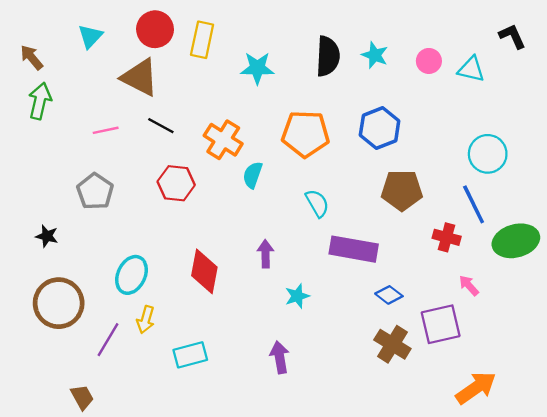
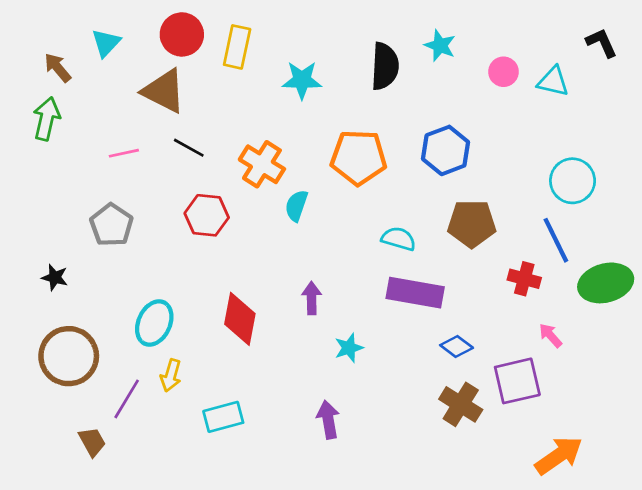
cyan star: (375, 55) -> (440, 46), moved
brown arrow: (32, 57) -> (58, 68), moved
cyan semicircle: (317, 203) -> (399, 239), moved, turned -44
brown trapezoid: (82, 397) -> (92, 442), moved

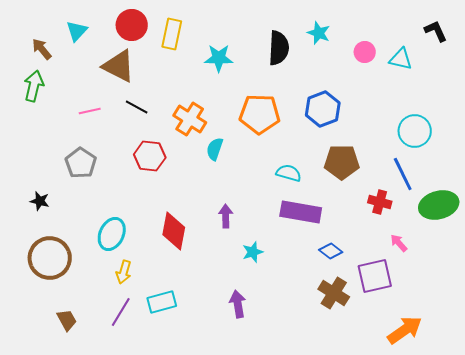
purple line: (127, 399) -> (121, 312), moved

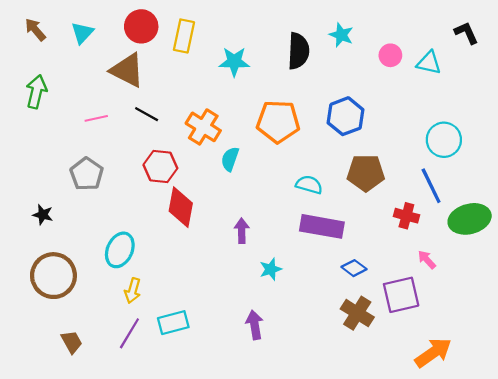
brown arrow: (42, 49) -> (35, 30), moved
red diamond: (174, 231) -> (181, 207), moved

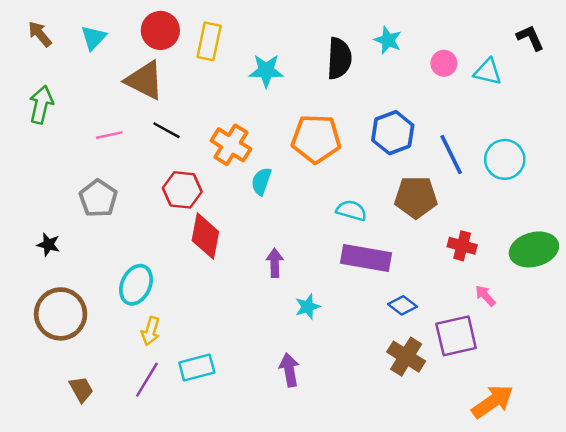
blue line: (431, 186) -> (451, 155), moved

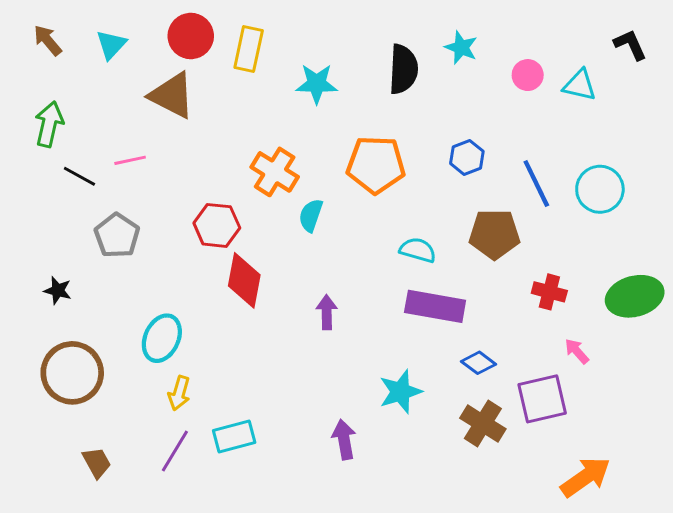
black line: (166, 130) -> (79, 176), moved
blue hexagon: (393, 133) -> (467, 157), size x0.7
cyan star: (308, 307) -> (400, 392), moved, size x1.4

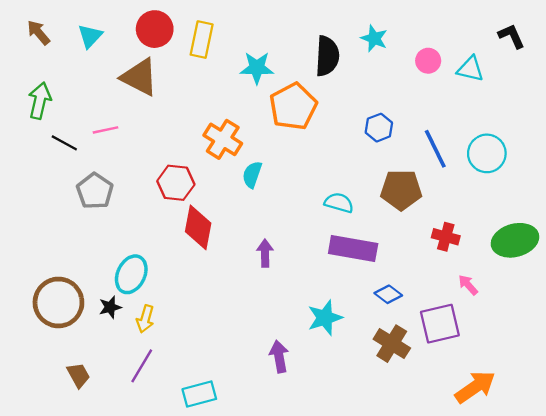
orange pentagon: (376, 165) -> (293, 106), moved, turned -30
black star: (58, 290) -> (110, 307), moved, turned -30
cyan rectangle: (234, 437) -> (199, 394), moved

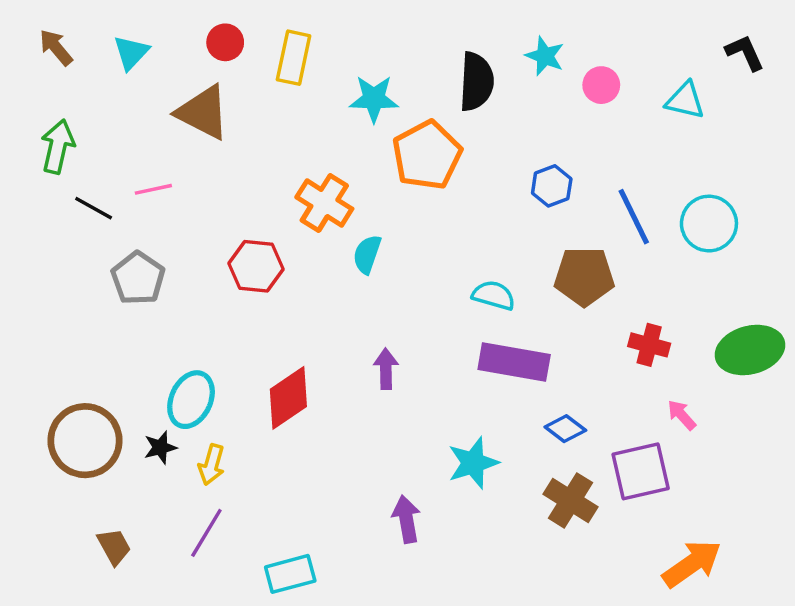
red circle: (155, 29) -> (225, 42), size x0.7
pink circle: (428, 61) -> (601, 85), moved
red diamond: (198, 227) -> (288, 398), moved, turned 45

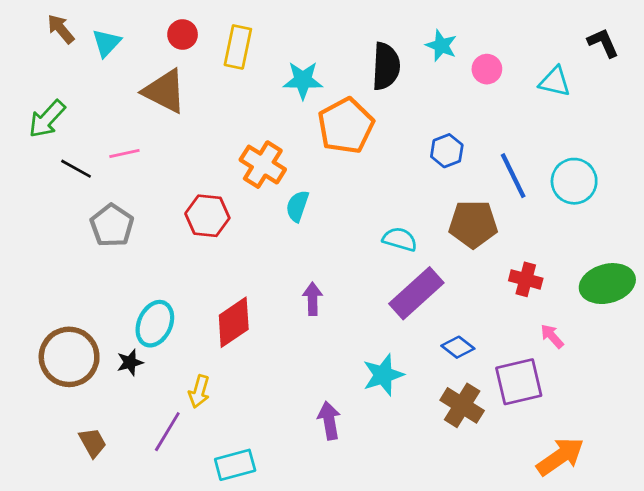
brown arrow: (56, 47) -> (61, 29), moved
green arrow: (58, 147) -> (47, 119), turned -150
purple rectangle: (514, 362) -> (416, 293), turned -52
yellow arrow: (212, 465) -> (199, 391), moved

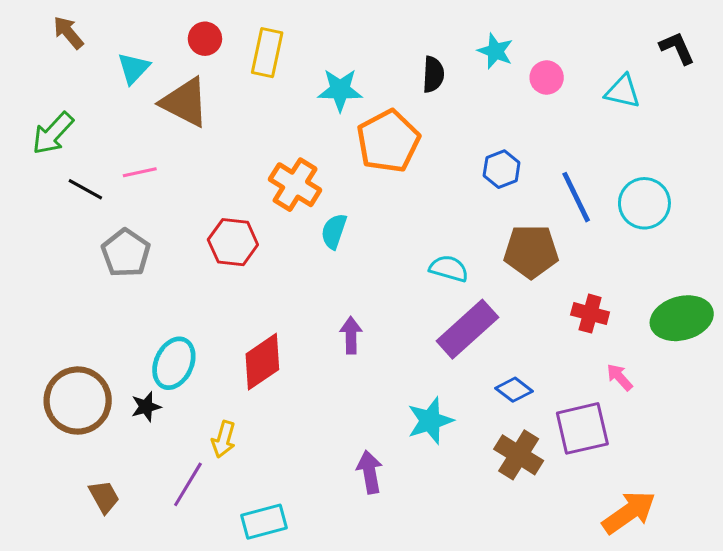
cyan triangle: (106, 43) -> (134, 68), moved
black semicircle: (386, 66) -> (433, 74), size x0.7

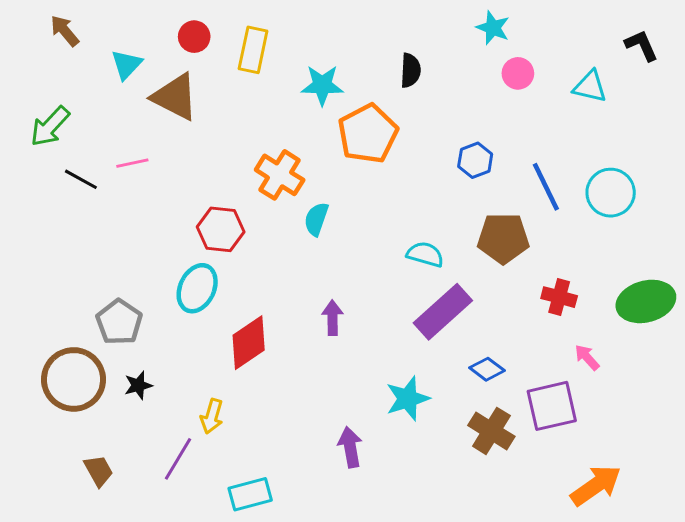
cyan star: (495, 51) -> (493, 28), moved
gray pentagon: (126, 253) -> (119, 322), moved
cyan ellipse: (174, 363) -> (197, 288), moved

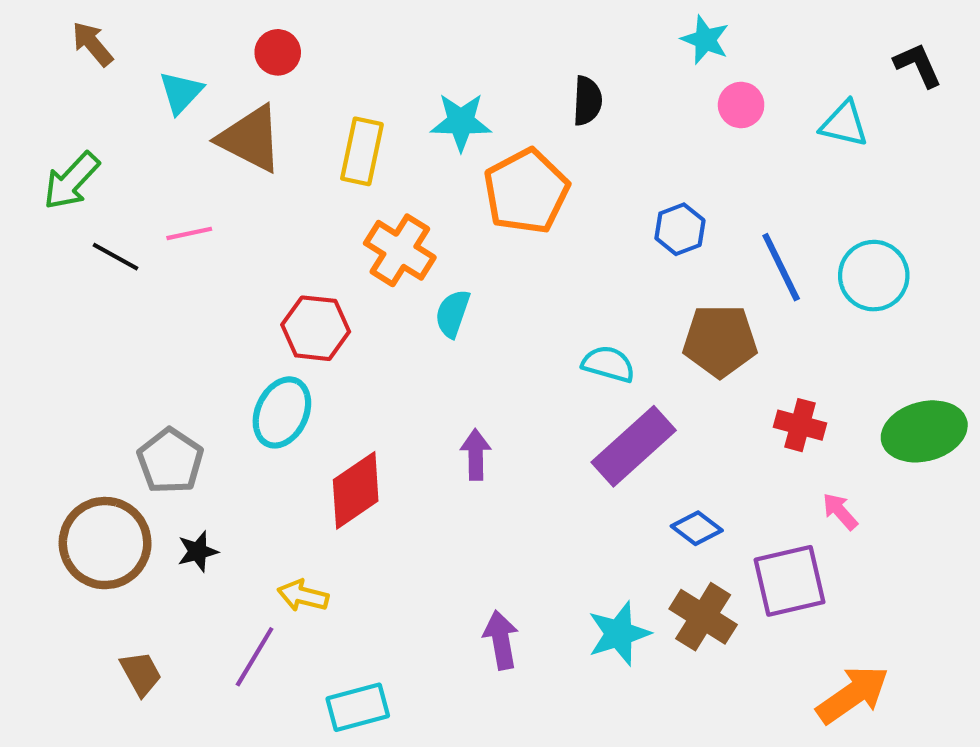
yellow rectangle: (253, 50) -> (362, 151), moved
cyan star: (408, 399) -> (619, 634), moved
yellow arrow: (212, 416) -> (303, 596), turned 88

